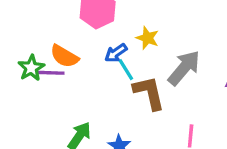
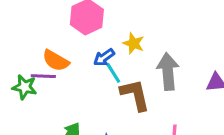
green star: (31, 68) -> (25, 87), moved, turned -30
gray arrow: (184, 68) -> (168, 71), turned -45

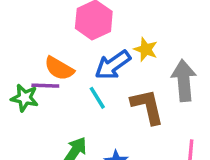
blue arrow: (104, 57) -> (113, 65), size x1.5
cyan line: (113, 73) -> (97, 98), moved

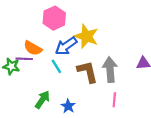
yellow star: (146, 49) -> (86, 36), size x1.6
gray arrow: (184, 81) -> (110, 70), moved

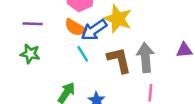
orange semicircle: (33, 48) -> (75, 27), moved
purple line: (24, 59) -> (33, 24), moved

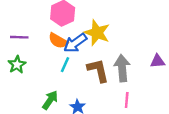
green star: (30, 54) -> (17, 65), turned 30
cyan line: (83, 54) -> (65, 65), turned 56

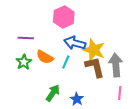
yellow star: (97, 33) -> (94, 50), moved
orange semicircle: (58, 41) -> (45, 57), moved
blue arrow: (75, 43) -> (75, 43), turned 50

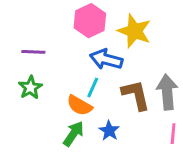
yellow star: (94, 50) -> (134, 31), moved
orange semicircle: (45, 57) -> (79, 105), moved
blue star: (77, 99) -> (109, 131), moved

